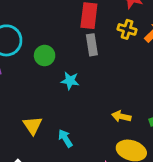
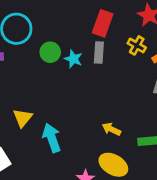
cyan star: (70, 81) -> (73, 59), moved
cyan arrow: (65, 138) -> (52, 138), size x1.5

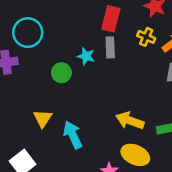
green circle: (50, 52) -> (61, 73), moved
yellow arrow: (111, 129) -> (130, 121), size x1.5

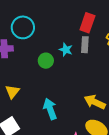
yellow triangle: (43, 118) -> (12, 92), moved

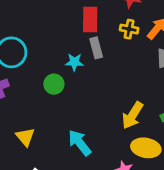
yellow arrow: (95, 102) -> (133, 115), turned -65

